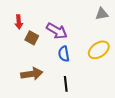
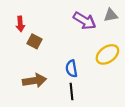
purple arrow: (57, 31) -> (85, 21), moved
blue semicircle: (64, 54) -> (72, 69), moved

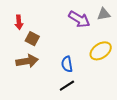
brown arrow: (34, 81) -> (27, 61), moved
black line: (72, 91) -> (67, 86), turned 63

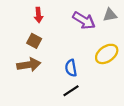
red arrow: (19, 22) -> (38, 15), moved

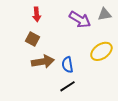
brown arrow: (29, 65) -> (43, 62), moved

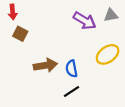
red arrow: (37, 14) -> (13, 12), moved
brown square: (33, 39) -> (20, 34), moved

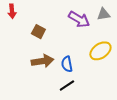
brown square: (20, 34) -> (38, 32), moved

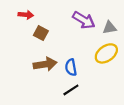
red arrow: (12, 11) -> (26, 15), moved, turned -80
gray triangle: (104, 14) -> (110, 28), moved

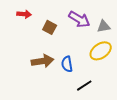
brown square: (41, 33) -> (50, 27), moved
black line: (71, 90) -> (84, 86), moved

